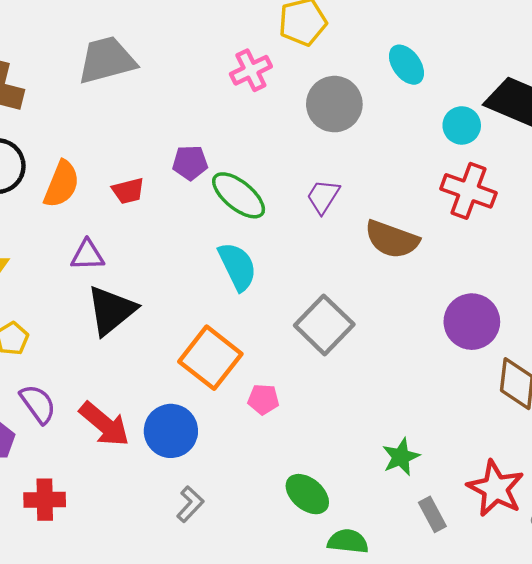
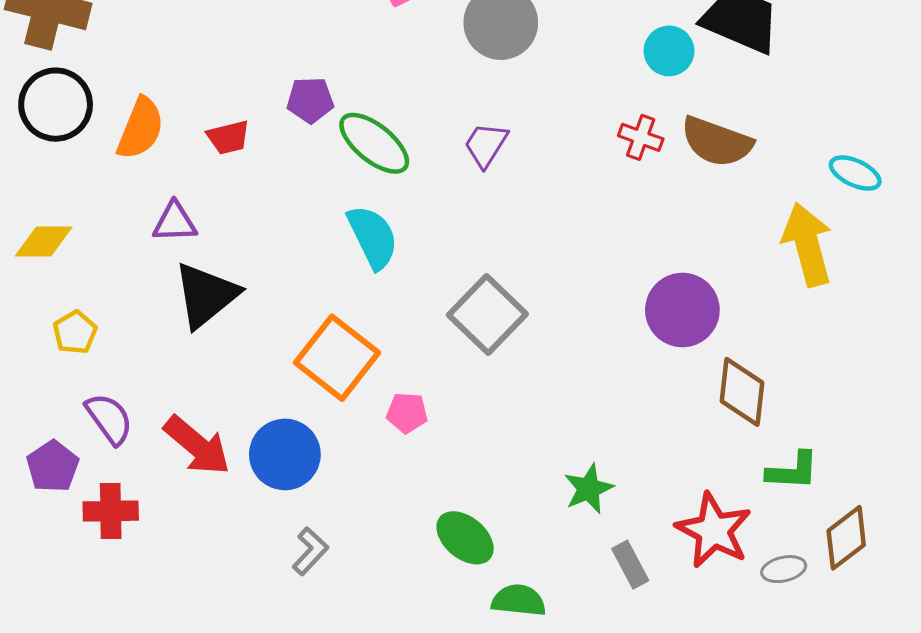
red cross: (468, 191) -> (641, 137), moved, size x0.6
brown semicircle: (392, 239) -> (717, 142), moved
red cross: (45, 500) -> (111, 511), moved

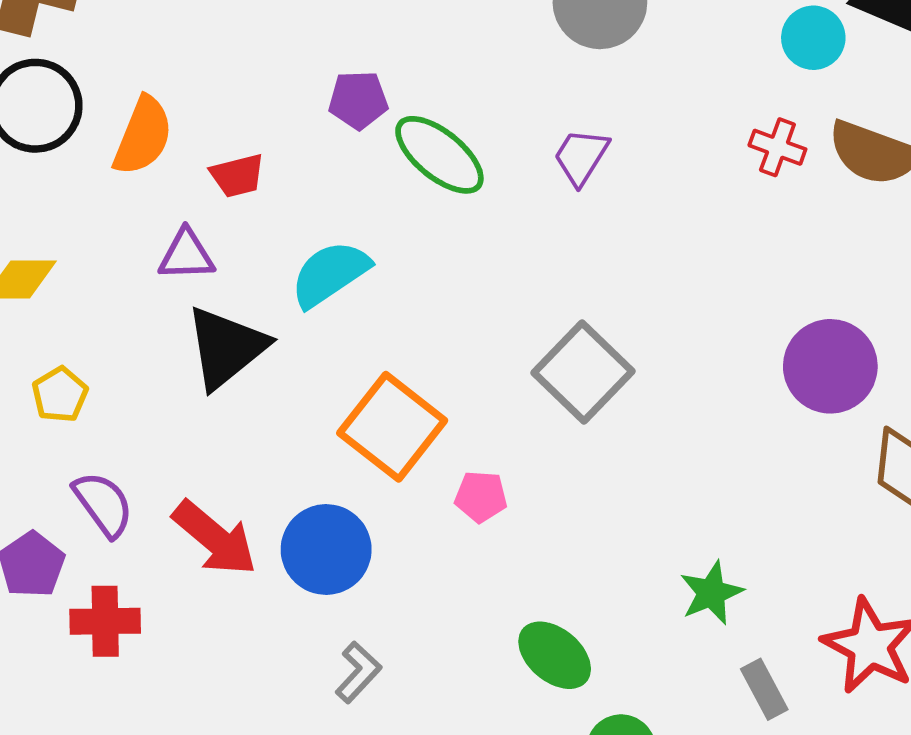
red trapezoid: (228, 137) -> (237, 176), moved
cyan semicircle: (373, 237) -> (330, 274), moved, turned -98

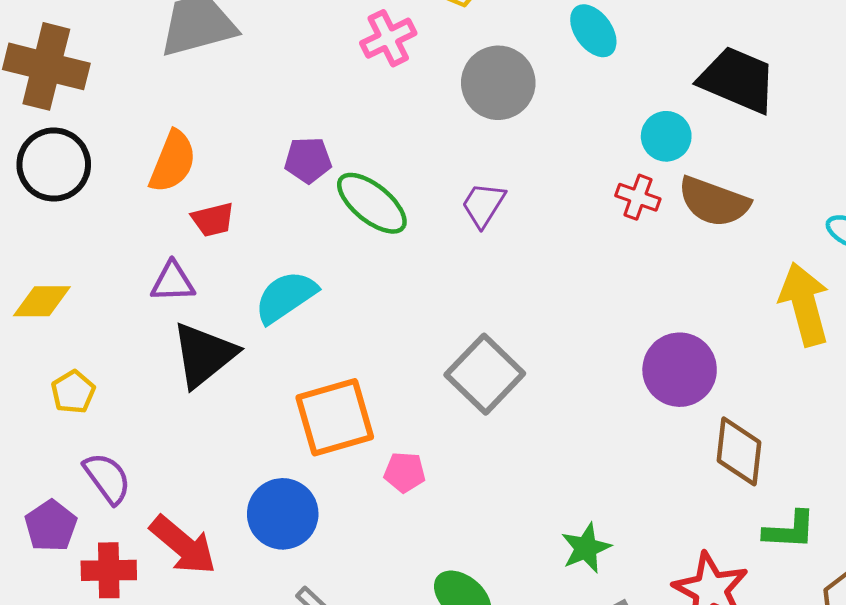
cyan circle: (813, 38) -> (666, 136), moved
orange semicircle: (143, 136) -> (173, 162), moved
orange square: (392, 427) -> (335, 417), turned 36
red arrow: (215, 538) -> (183, 545), moved

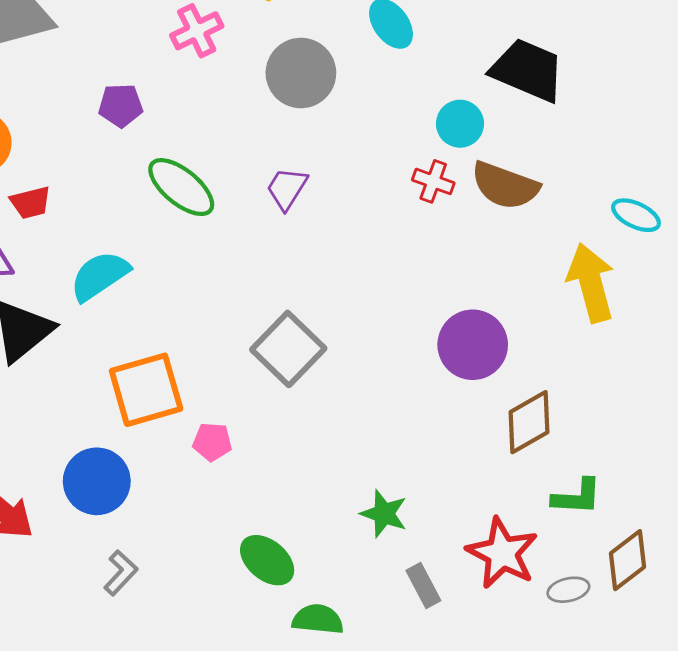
purple pentagon: (308, 160) -> (121, 105), moved
brown diamond: (739, 451) -> (529, 422), turned 54
green star: (586, 548) -> (384, 514), turned -30

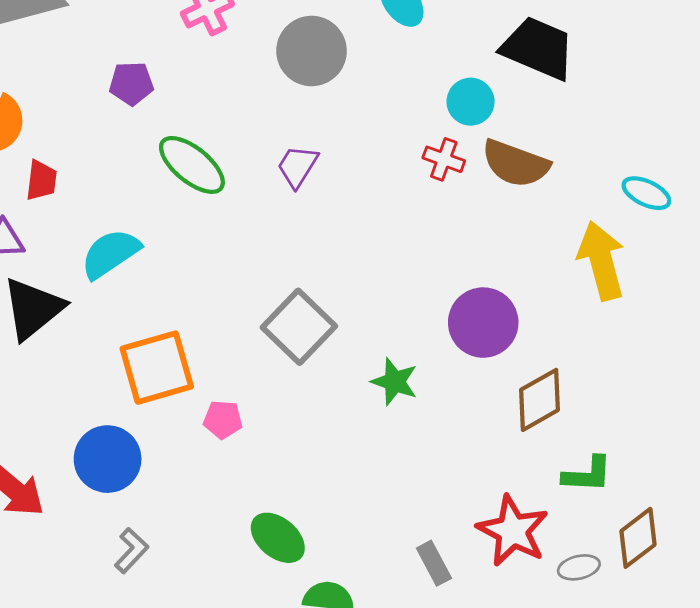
red trapezoid: (31, 203) -> (41, 180), turned -69
green star: (384, 514) -> (395, 382), moved

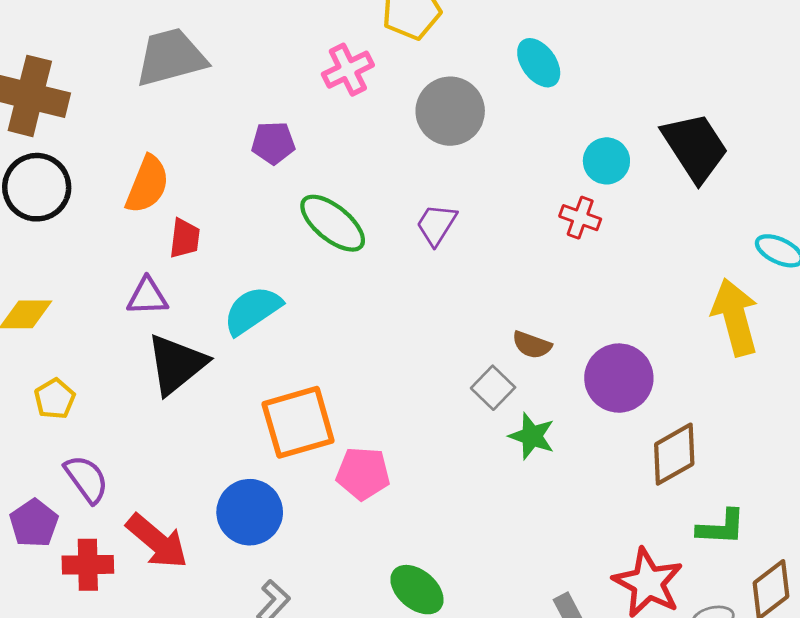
black trapezoid: (538, 48) -> (695, 147), moved, turned 34
brown semicircle: (516, 164) -> (532, 345), moved, size x0.6
gray square: (299, 327) -> (493, 388), moved, size x0.6
pink pentagon: (223, 420) -> (363, 473), size x1.4

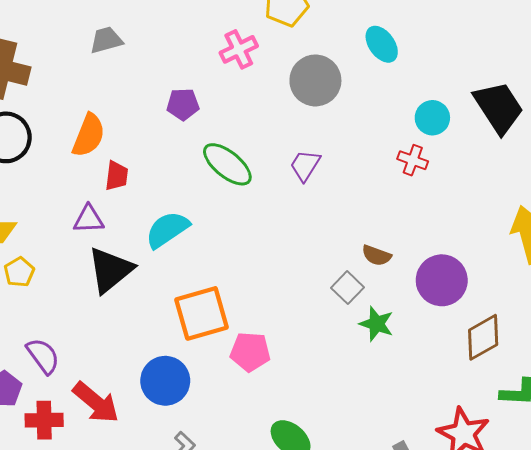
gray trapezoid: (171, 57) -> (106, 40), size x0.6
yellow pentagon: (55, 399) -> (19, 272), moved

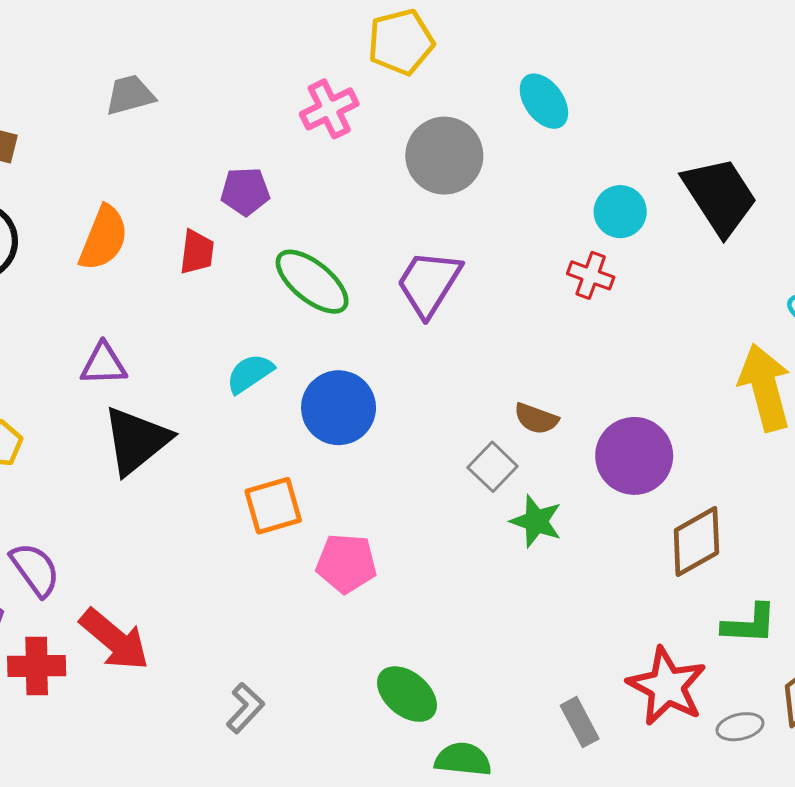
purple trapezoid: (305, 165) -> (429, 283), size x1.4
red trapezoid: (117, 176) -> (197, 252), moved
cyan semicircle: (167, 230) -> (250, 373), moved, size x0.7
orange square: (201, 313) -> (273, 506), size x0.7
blue circle: (165, 381) -> (339, 408), moved

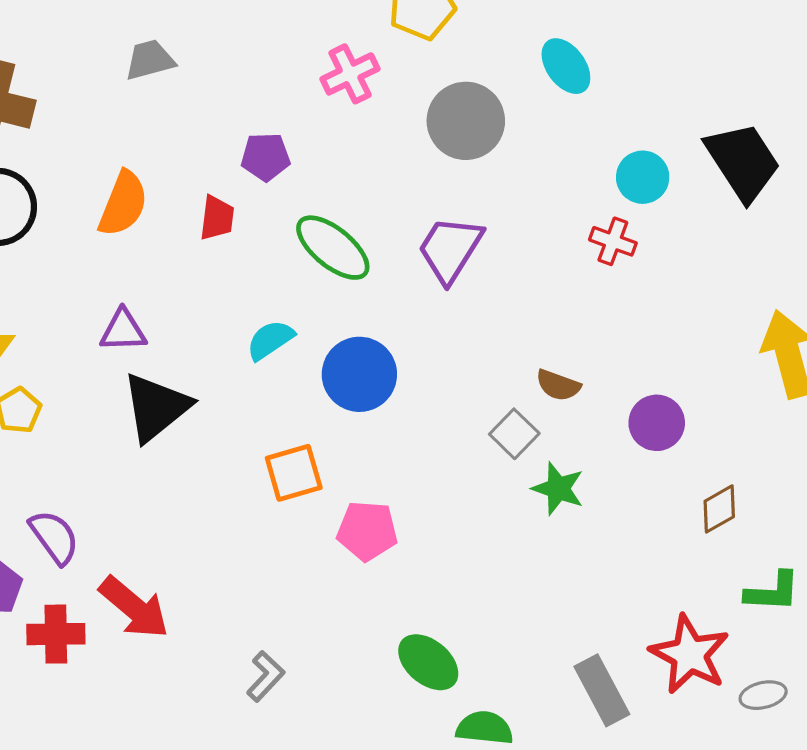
purple circle: (634, 456) -> (657, 423), size x0.7
brown diamond: (696, 542) -> (719, 509), size x0.7
gray rectangle: (580, 722) -> (602, 690), size x1.4

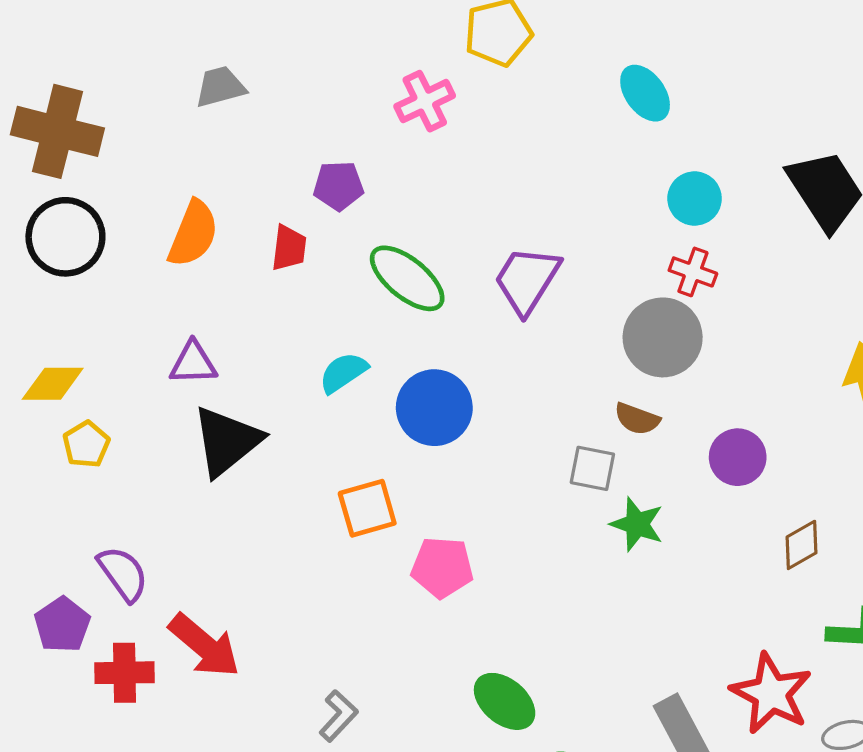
gray circle: (466, 121) -> (663, 337), moved
cyan circle: (643, 177) -> (695, 199), moved
gray square: (514, 434) -> (592, 468), turned -33

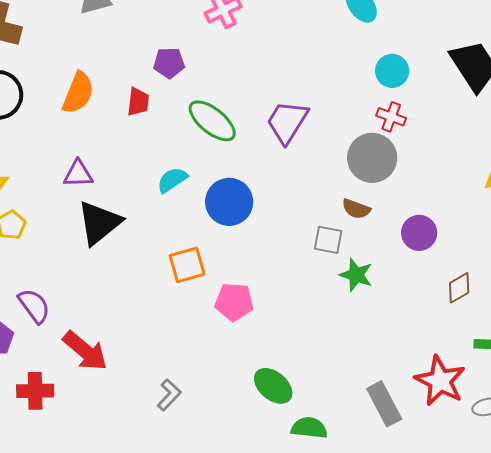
red cross: (125, 673) -> (35, 391), moved

